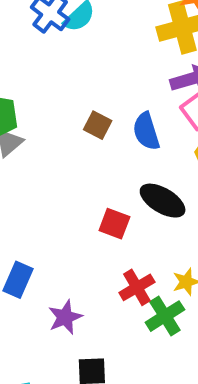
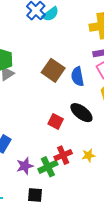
brown square: (98, 125) -> (53, 70), size x1.6
green cross: (165, 316) -> (48, 167), moved

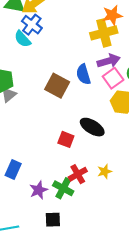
cyan semicircle: (50, 14) -> (23, 39), moved, turned 90
blue semicircle: (77, 76) -> (83, 74), moved
green cross: (48, 167) -> (63, 188), turned -30

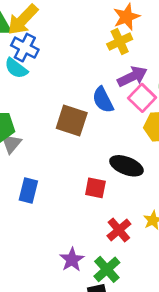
yellow cross: (104, 33) -> (120, 42), size x0.7
blue rectangle: (13, 169) -> (28, 191), moved
green cross: (63, 188) -> (107, 269), moved, turned 30

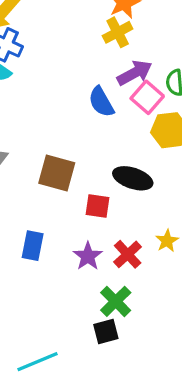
brown square: (72, 121) -> (57, 173), moved
blue rectangle: (28, 191) -> (33, 246), moved
purple star: (72, 260) -> (88, 256), moved

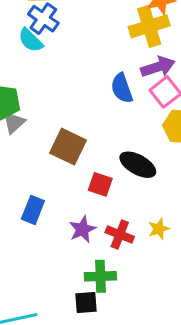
yellow cross: (118, 32) -> (149, 26), size x1.4
red cross: (128, 254) -> (120, 235), turned -36
green cross: (116, 301) -> (100, 276), turned 32

